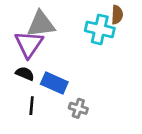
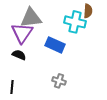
blue rectangle: (54, 83) -> (55, 45), moved
black line: (32, 106) -> (12, 87), moved

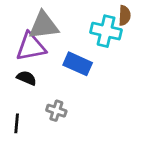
purple triangle: (22, 33) -> (31, 47), turned 45
gray cross: (59, 81) -> (56, 111), moved

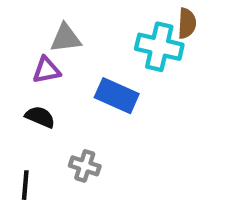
gray triangle: (44, 25) -> (66, 38), size x0.7
purple triangle: (31, 47) -> (46, 70), size x0.6

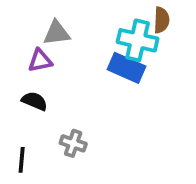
blue rectangle: (117, 96) -> (127, 68), moved

